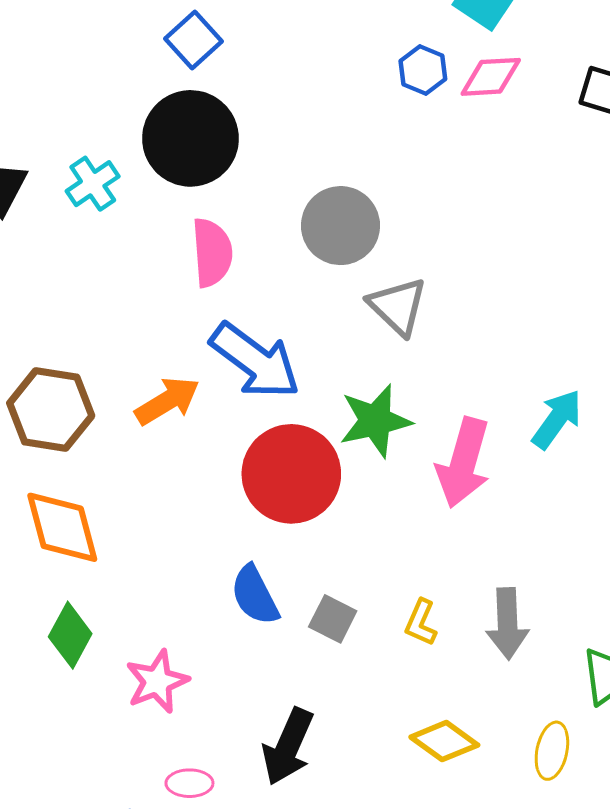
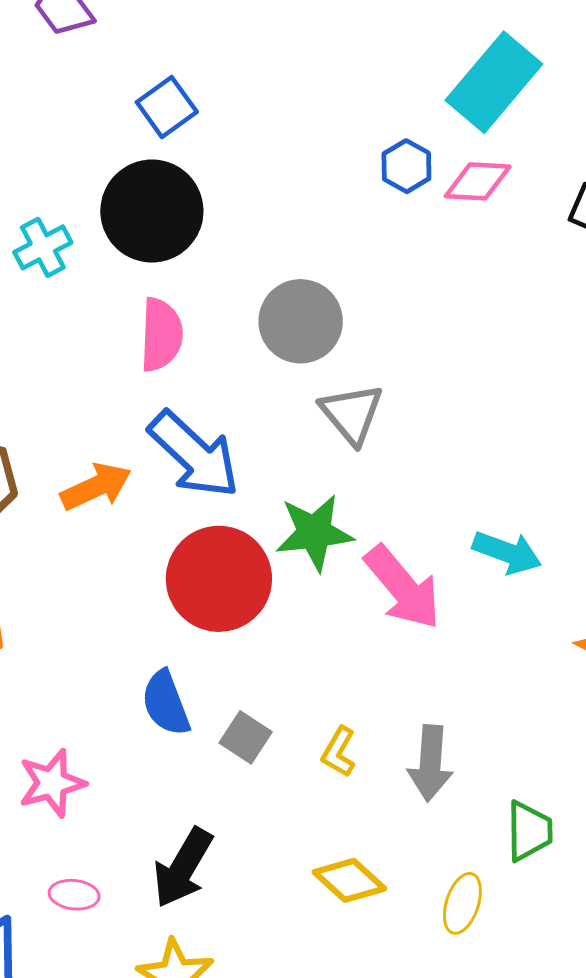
cyan arrow: (557, 419) -> (507, 552), turned 68
pink arrow: (463, 463) -> (403, 587), turned -62

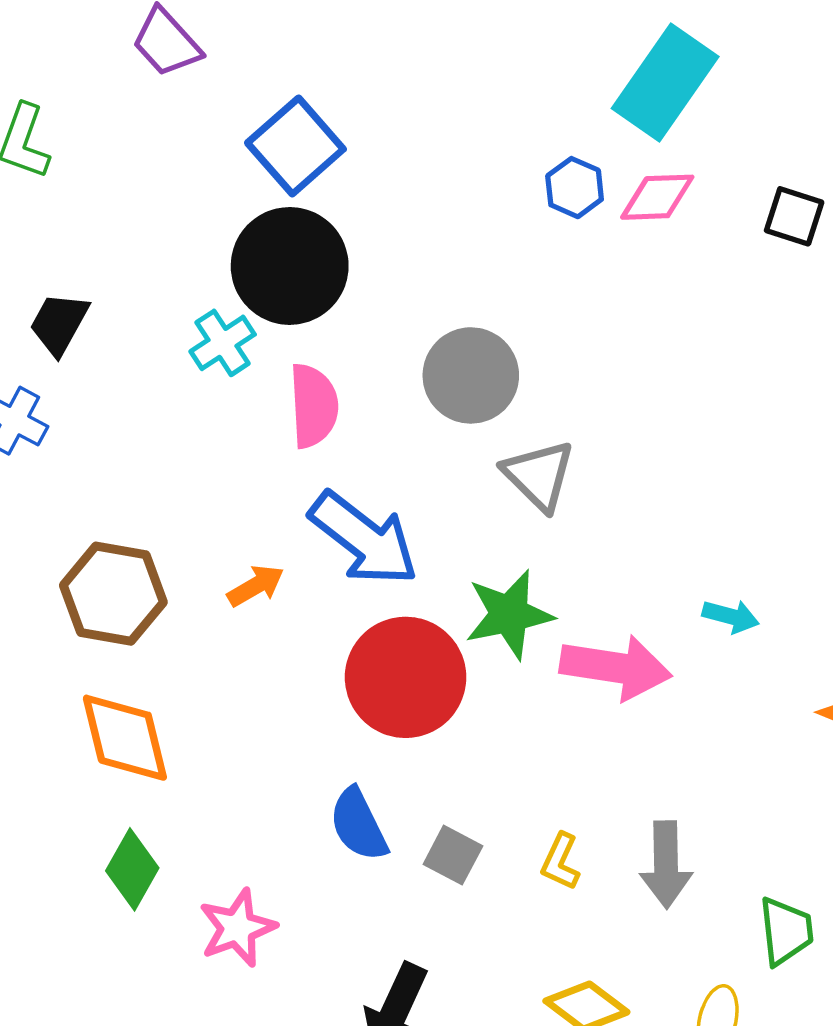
blue square: (167, 107) -> (295, 146), size x1.4
cyan cross: (43, 247) -> (223, 343), moved
orange arrow: (96, 487) -> (256, 586), size x0.7
cyan arrow: (507, 552) -> (731, 616), size x0.7
pink arrow: (403, 587) -> (616, 667), turned -36

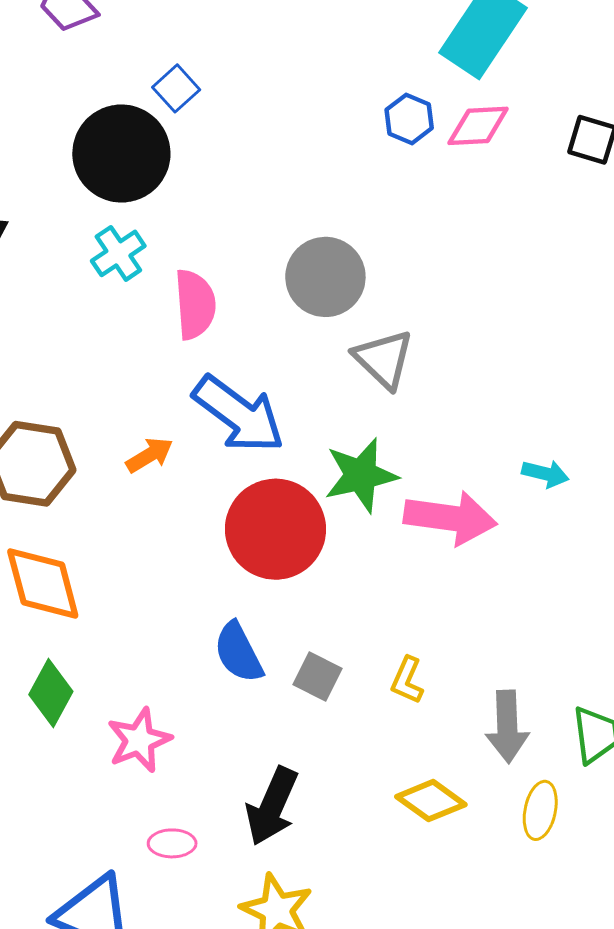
blue square: (295, 146) -> (176, 88), size x0.6
black circle: (290, 266) -> (121, 154), moved
gray arrow: (666, 865) -> (507, 726), moved

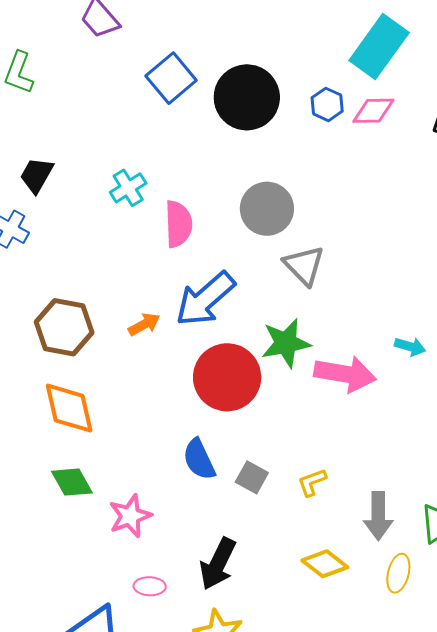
blue square: (176, 88) -> (171, 78), size x1.6
black circle: (121, 154) -> (247, 97), moved
blue arrow: (239, 414) -> (205, 299), turned 100
yellow L-shape: (407, 680) -> (312, 482), turned 44
green diamond: (51, 693) -> (72, 482), turned -60

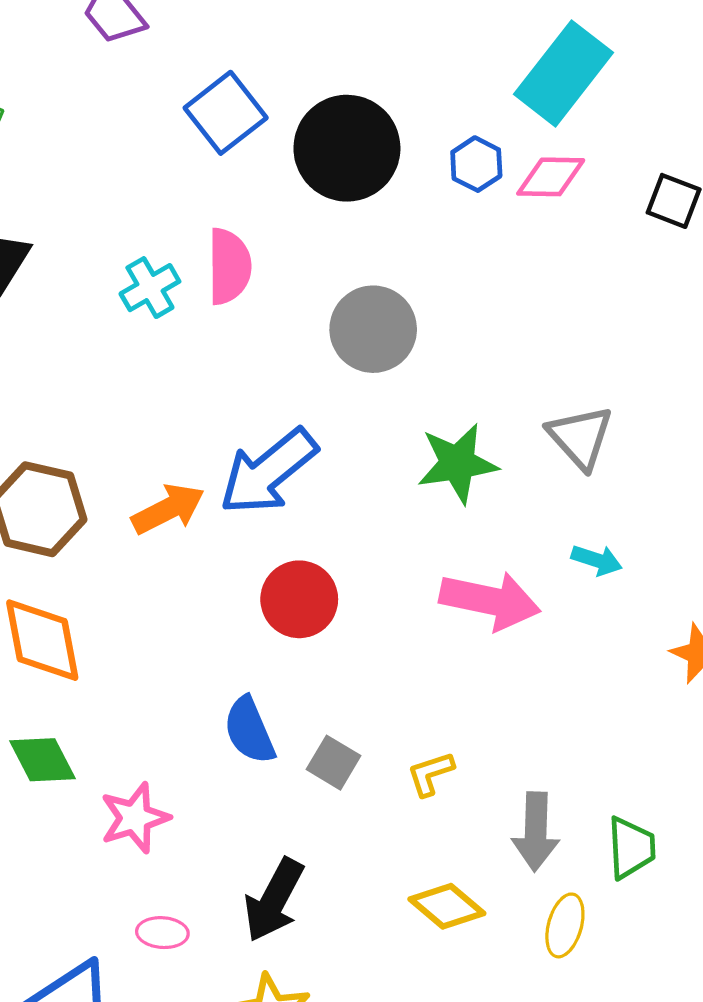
pink semicircle: (178, 224) -> (229, 266), moved
gray triangle: (304, 265) -> (580, 437), moved
orange arrow: (144, 324) -> (168, 509), size x1.4
green star: (286, 343) -> (457, 463), moved
red circle: (227, 377) -> (299, 599), size x0.7

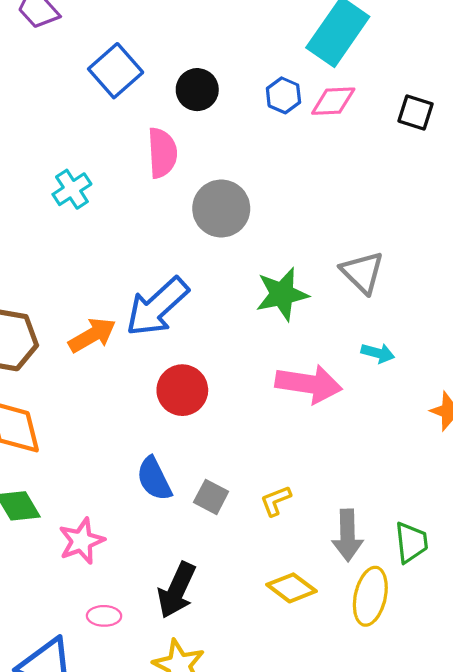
black circle: (347, 148) -> (197, 90), size x0.6
pink semicircle: (229, 266) -> (162, 153), moved
yellow ellipse: (565, 925) -> (370, 596), size x1.4

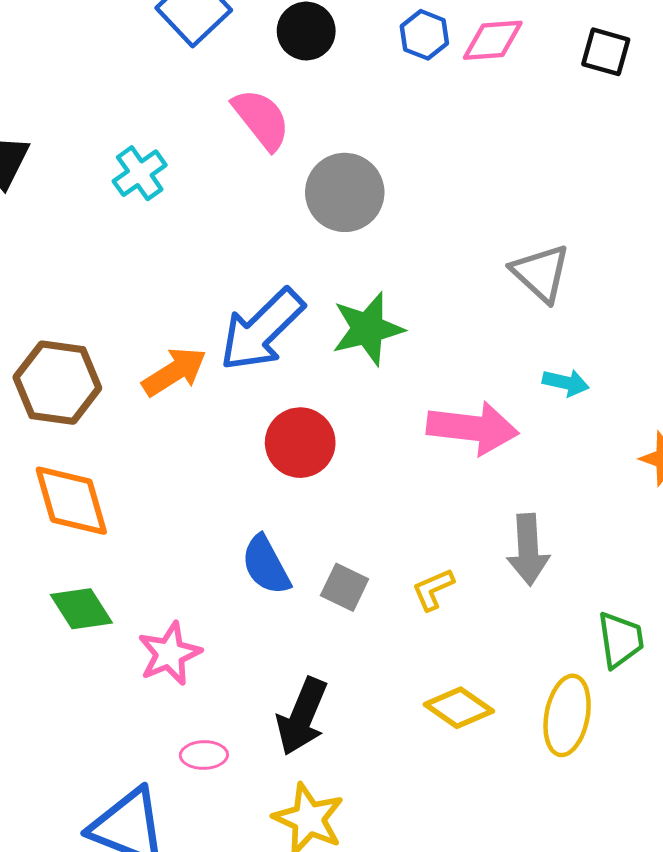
pink semicircle: (162, 153) -> (261, 119), turned -33
green star: (282, 294) -> (368, 329), moved
gray arrow: (348, 535) -> (528, 550), moved

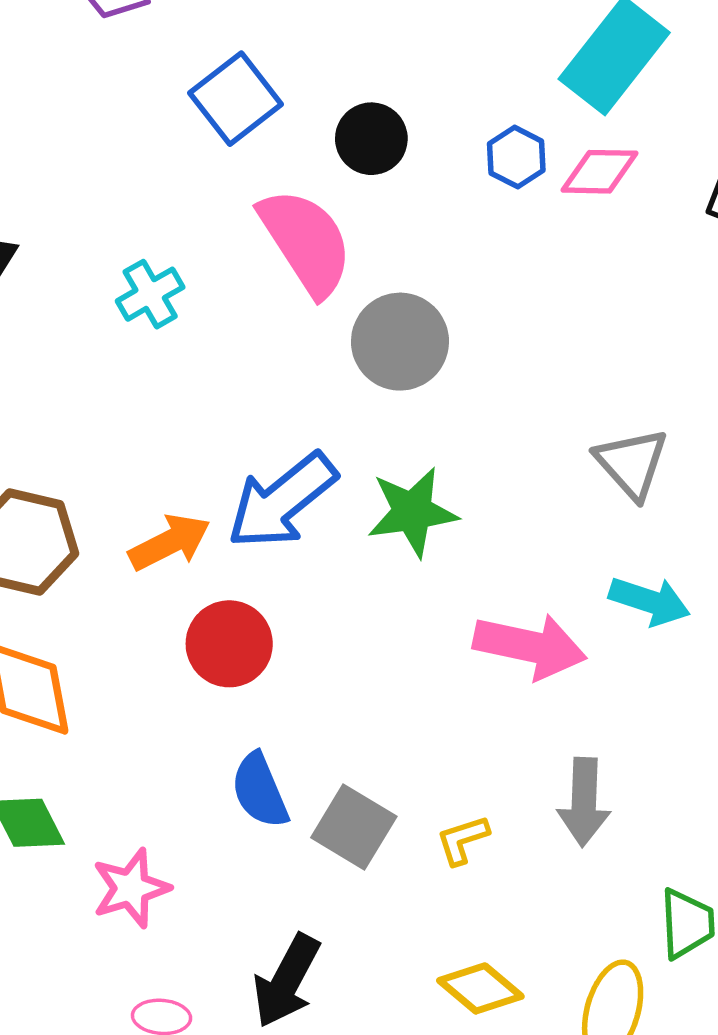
pink semicircle: (261, 119) -> (306, 242), size x1.4
cyan arrow: (566, 383) -> (650, 601), size x1.4
red circle: (300, 443) -> (229, 644), moved
gray square: (345, 587) -> (354, 827), size x1.4

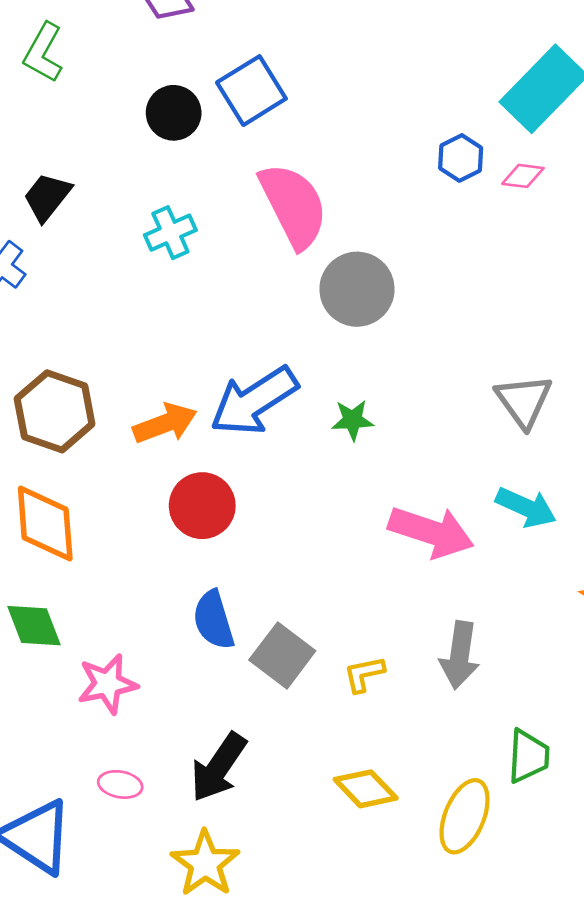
black circle: (371, 139) -> (174, 113), moved
pink diamond: (600, 172) -> (523, 176), size x0.7
green star: (412, 512) -> (353, 420), size x0.6

